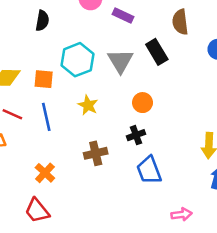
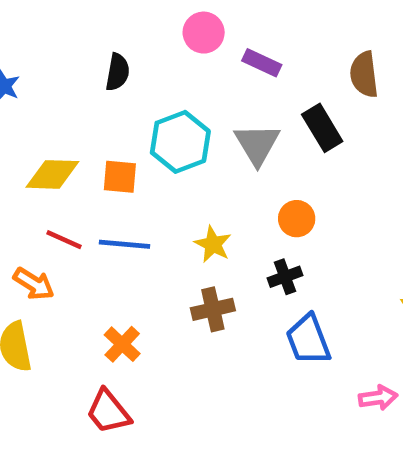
yellow star: (88, 105) -> (213, 244), moved
blue line: (46, 117) -> (125, 244), turned -72
pink arrow: (182, 214) -> (378, 398), moved

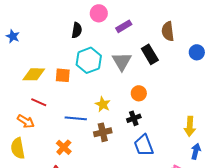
purple rectangle: (262, 63) -> (124, 26), turned -56
black semicircle: (118, 72) -> (77, 30), moved
blue line: (125, 244) -> (76, 118), moved

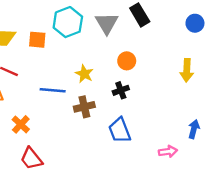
blue circle: (197, 52) -> (195, 23), moved
yellow arrow: (190, 126) -> (187, 70), moved
blue trapezoid: (144, 145) -> (120, 130), moved
orange cross: (64, 147) -> (21, 124), moved

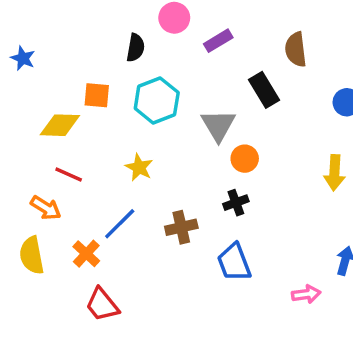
gray triangle: (107, 23) -> (218, 125), moved
orange square: (37, 40) -> (97, 95), moved
yellow star: (84, 74) -> (139, 167), moved
blue line: (53, 90) -> (120, 224), moved, turned -50

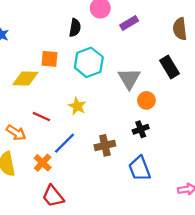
black rectangle: (264, 90) -> (170, 67), moved
red line: (69, 174) -> (41, 117), moved

